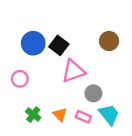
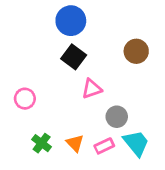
blue circle: (33, 43) -> (71, 21), moved
pink triangle: (73, 71) -> (92, 89), size x0.7
pink rectangle: (83, 117) -> (104, 146), turned -48

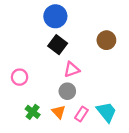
gray circle: (117, 117) -> (67, 91), moved
pink rectangle: (104, 146) -> (81, 114), turned -32

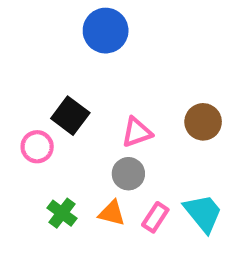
brown circle: (106, 40) -> (203, 122), moved
black square: (58, 45) -> (70, 116), moved
orange triangle: (59, 112) -> (112, 213), turned -32

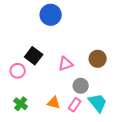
gray circle: (128, 174) -> (81, 86), moved
green cross: (62, 213) -> (21, 104), moved

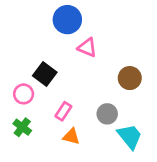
pink triangle: (66, 64) -> (87, 47), moved, turned 42
green cross: (21, 104) -> (22, 127), moved
pink rectangle: (75, 105) -> (63, 111), moved

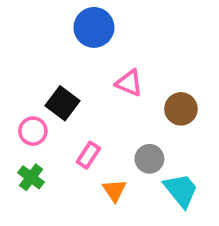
pink triangle: (87, 47) -> (129, 83), moved
orange triangle: (71, 136) -> (114, 190), moved, turned 42

